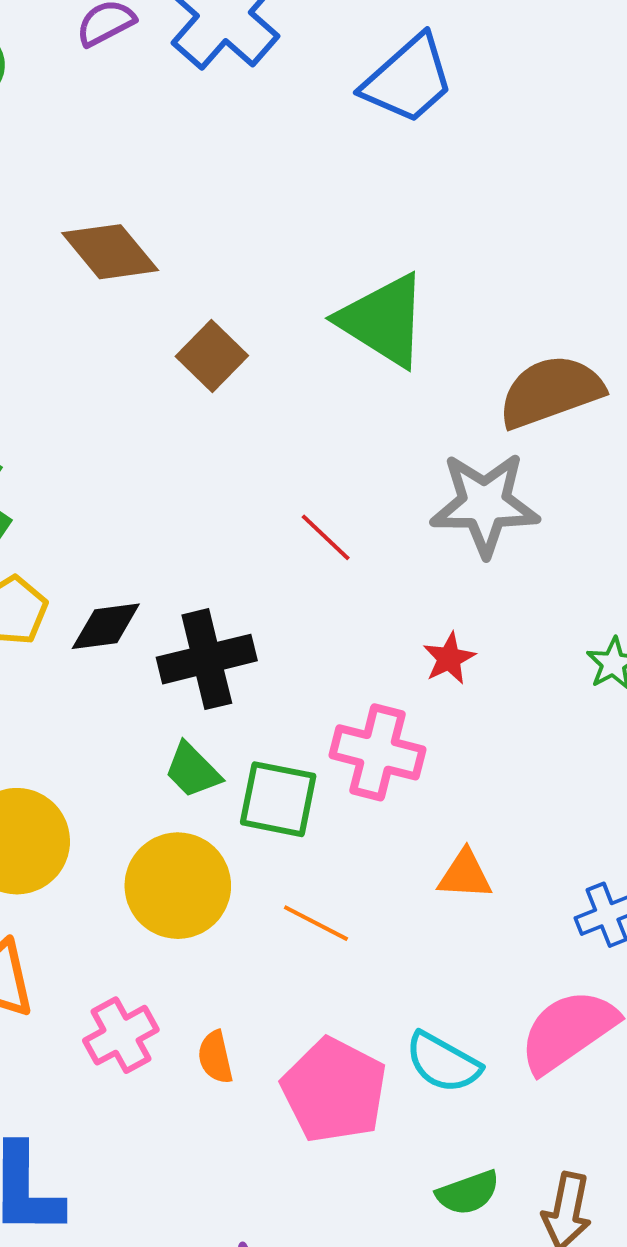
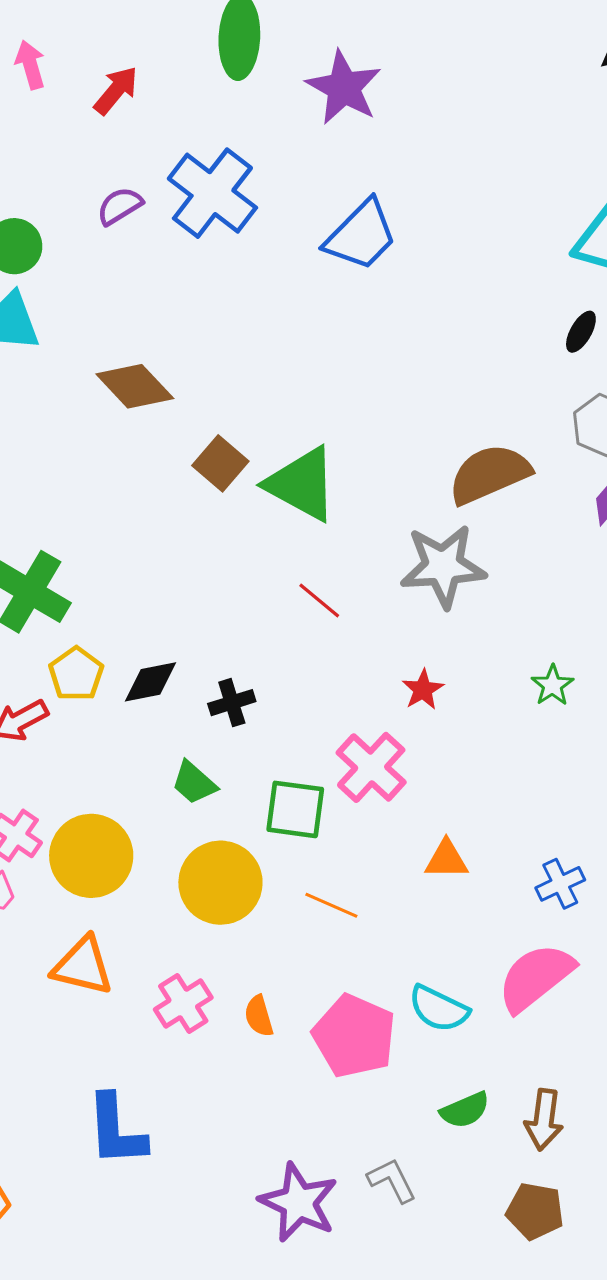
green triangle: (383, 320) -> (302, 484), moved
black cross: (207, 659) -> (232, 703), size x0.6
pink cross: (377, 752) -> (371, 767), turned 32
green trapezoid: (193, 770) -> (194, 783), moved

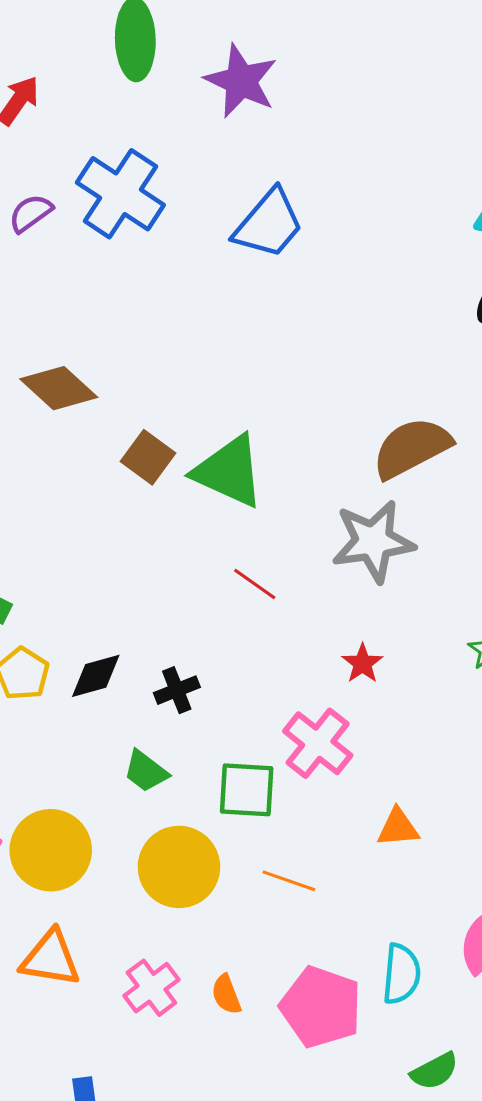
cyan semicircle: (439, 1009) -> (401, 974), turned -106

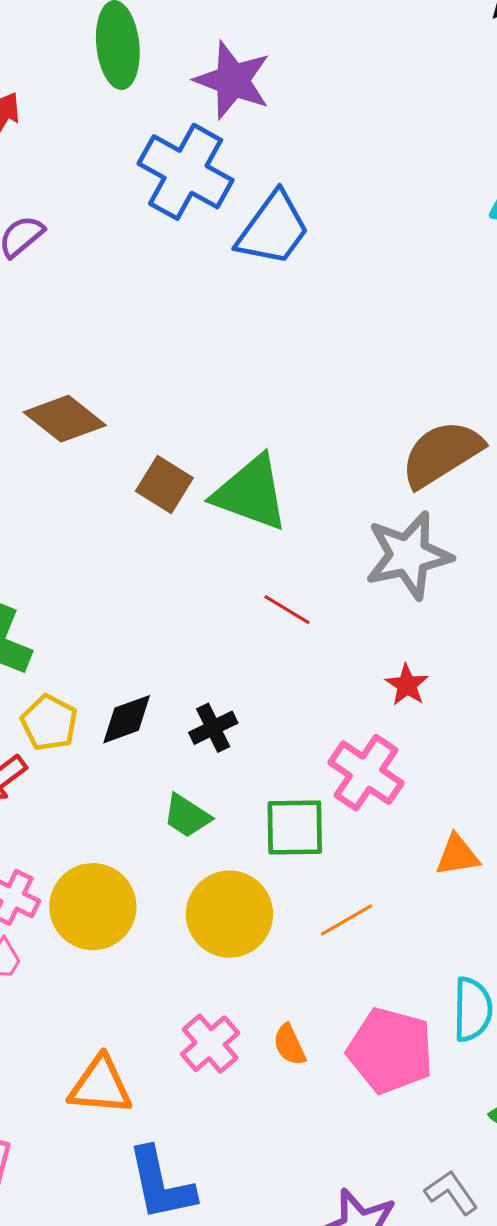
blue cross: (120, 194) -> (186, 172), moved
orange line: (289, 881) -> (347, 920), turned -45
orange triangle: (50, 958) -> (100, 1086), moved

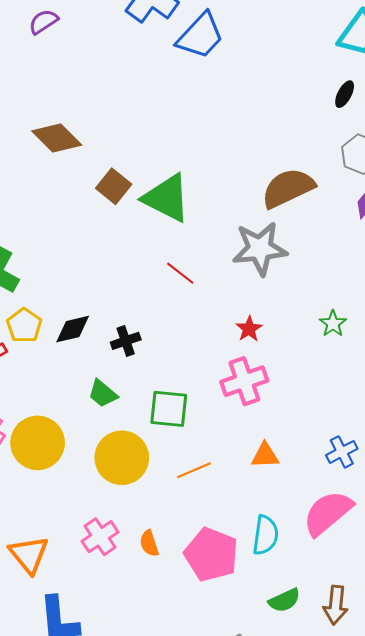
pink cross: (366, 773) -> (244, 381), moved, turned 30
orange triangle: (457, 855) -> (265, 455), moved
orange triangle: (100, 1086) -> (29, 554), turned 39

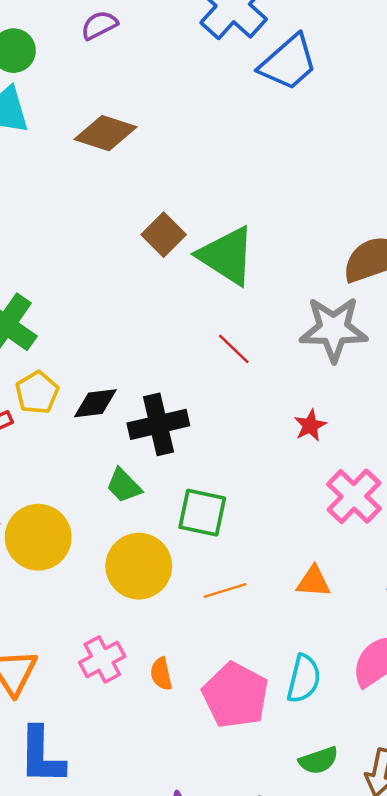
brown diamond: (57, 138) -> (105, 133), moved, turned -33
black cross: (126, 341) -> (158, 424), size x1.6
pink cross: (244, 381) -> (354, 496), moved, turned -33

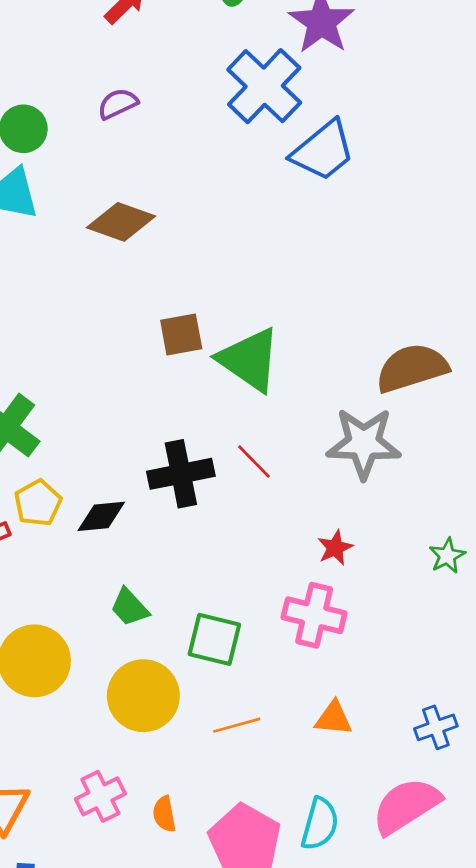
brown square: (164, 235) -> (181, 334), turned 33
black cross: (158, 424) -> (181, 474), moved
pink cross: (354, 496) -> (314, 615), moved, turned -32

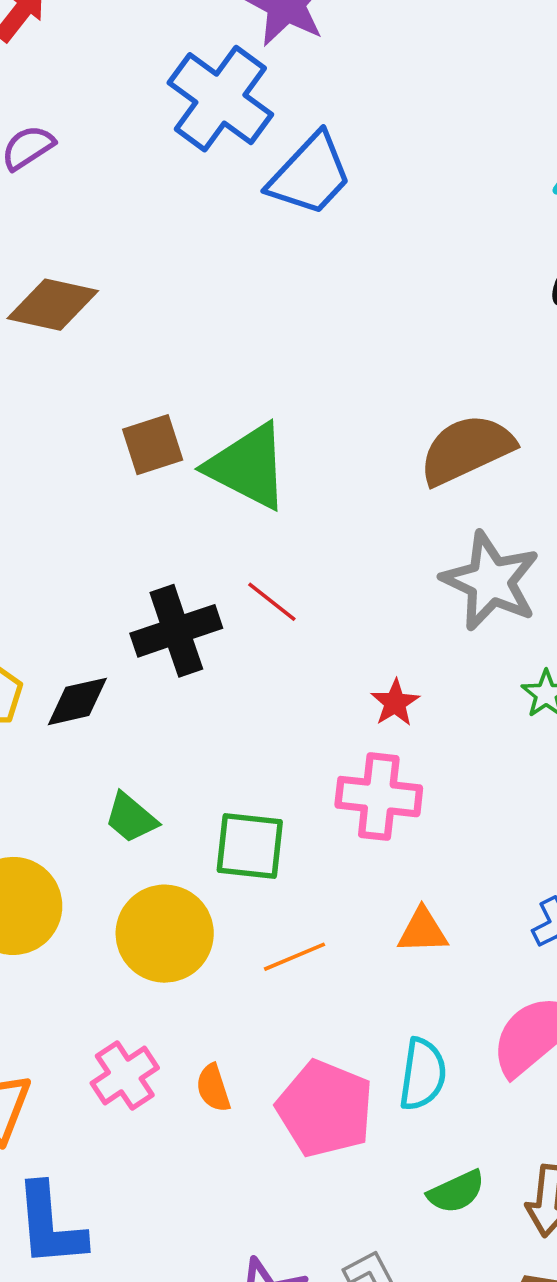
gray star: (364, 443) -> (491, 581), moved, turned 30

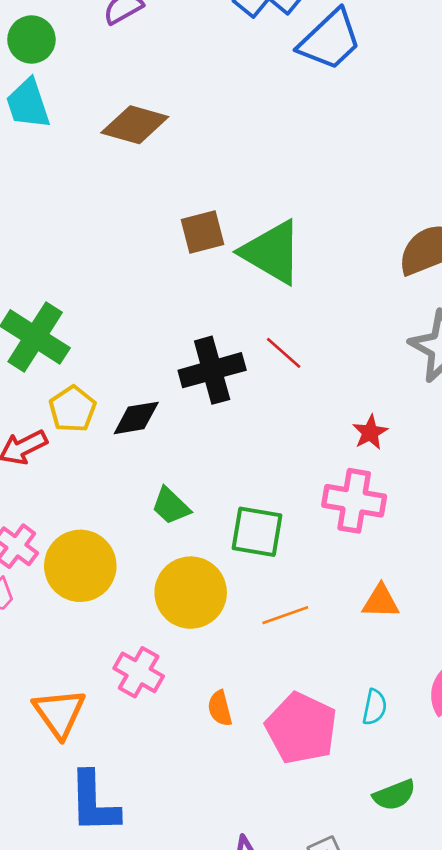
cyan semicircle: (423, 1074) -> (375, 707), size x0.7
pink cross: (125, 1075) -> (139, 672), moved, turned -30

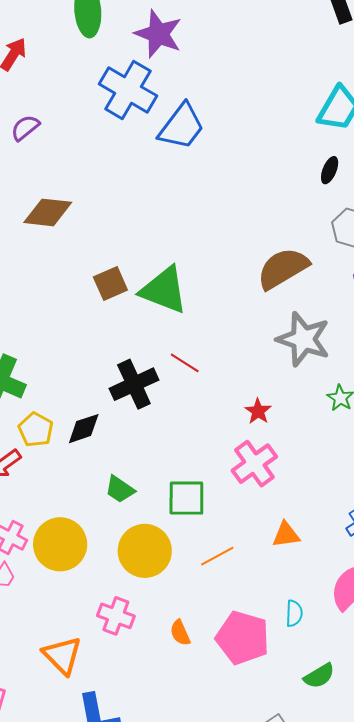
pink cross: (354, 501) -> (254, 464), turned -36

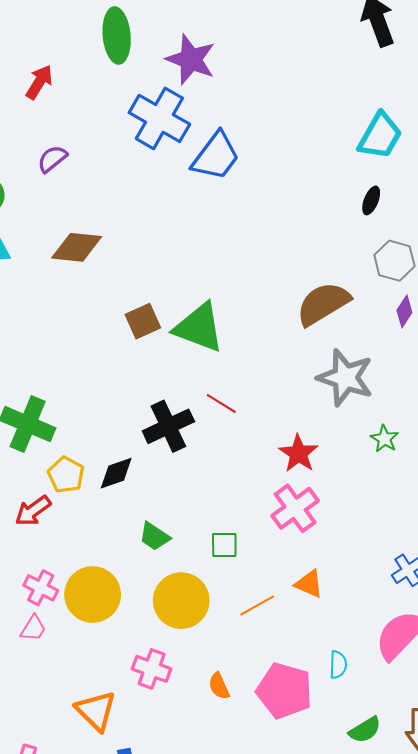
red star: (258, 411) -> (298, 453), size x1.4
green square: (186, 498) -> (224, 545), size x0.7
orange triangle: (286, 535) -> (309, 584), moved, turned 32

